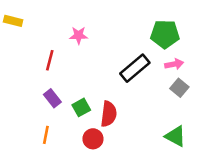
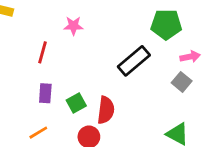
pink arrow: (174, 64) -> (190, 57), moved
purple rectangle: (52, 98) -> (45, 93), turned 42
orange line: (46, 135) -> (38, 133), turned 48

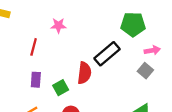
red semicircle: (106, 110) -> (84, 73), moved

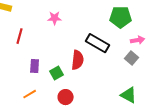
red line: (34, 47) -> (20, 36), moved
black rectangle: (107, 54) -> (98, 43), turned 70

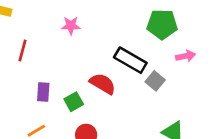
gray square: (132, 58) -> (155, 81), moved
red semicircle: (78, 60) -> (103, 84), turned -66

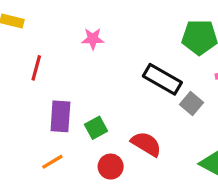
red semicircle: (103, 84) -> (146, 144), moved
purple rectangle: (43, 92) -> (60, 116), size x1.4

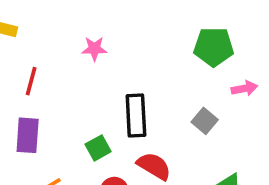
black rectangle: (162, 79) -> (136, 115), moved, turned 57
purple rectangle: (60, 116) -> (28, 135), moved

